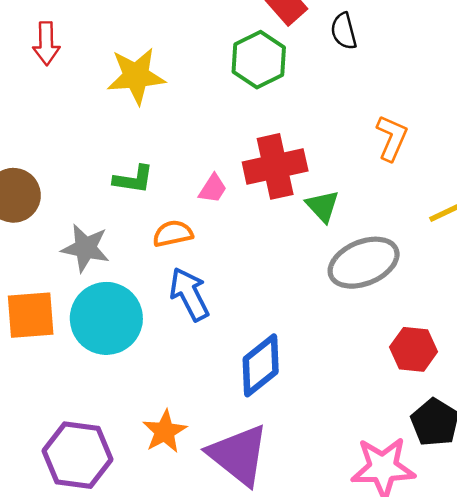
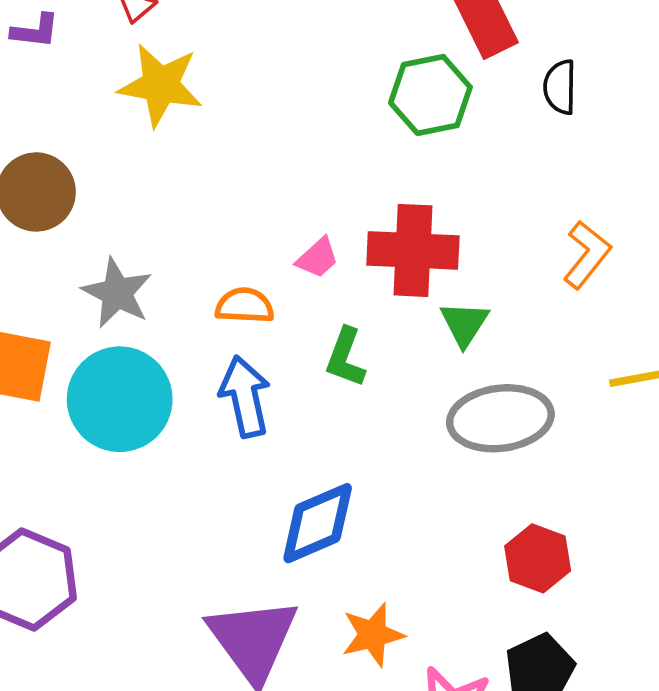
yellow star: (136, 76) -> (160, 85), moved
green L-shape: (133, 179) -> (345, 357), moved, turned 87
orange star: (165, 431) -> (373, 635), moved

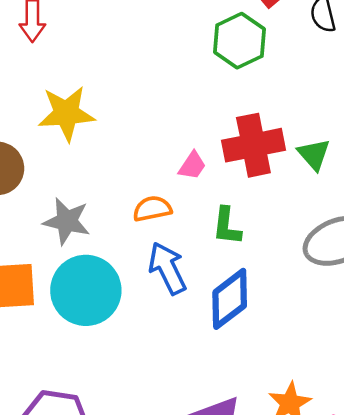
yellow star: (160, 85) -> (66, 113), moved
green triangle: (464, 324) -> (314, 154), moved
blue diamond: (318, 523) -> (230, 299), moved

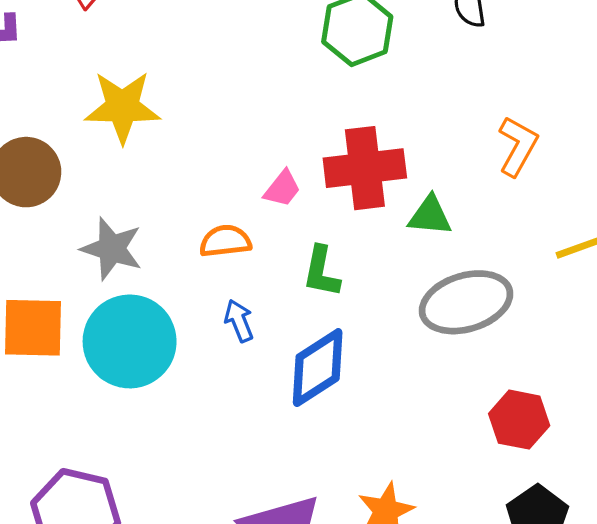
green triangle: (314, 154) -> (430, 216), moved, turned -48
blue arrow: (167, 268) -> (239, 321), size x0.6

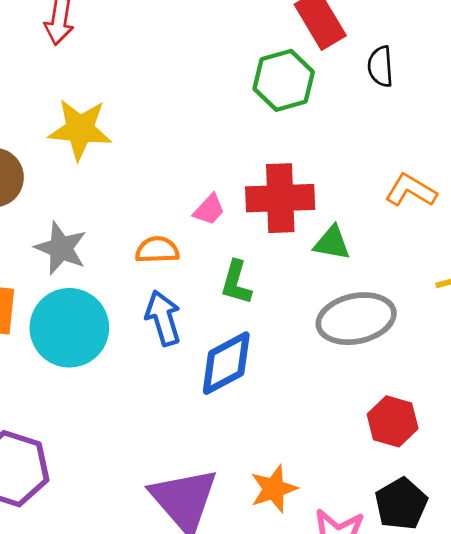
orange L-shape: (518, 146) -> (411, 190), turned -93
blue arrow: (239, 321) -> (163, 318), size x1.5

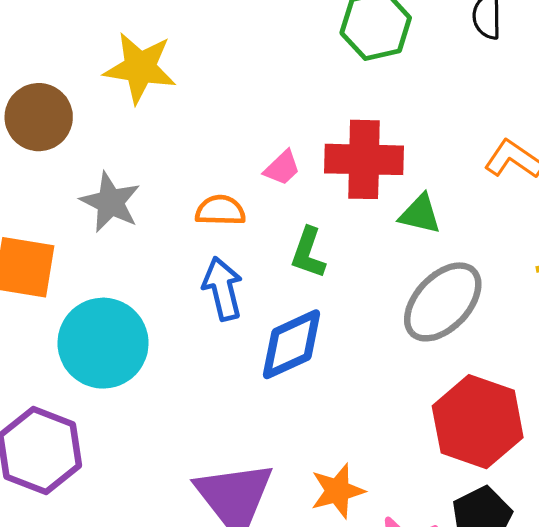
gray ellipse: (356, 319) -> (443, 302), turned -38
cyan circle: (69, 328) -> (103, 343), moved
red hexagon: (393, 421) -> (478, 422), size x1.6

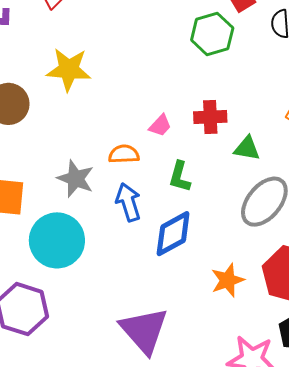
red cross: (364, 159) -> (210, 117), size x0.7
gray star: (110, 202) -> (76, 179), moved
orange star: (337, 491) -> (228, 280), moved

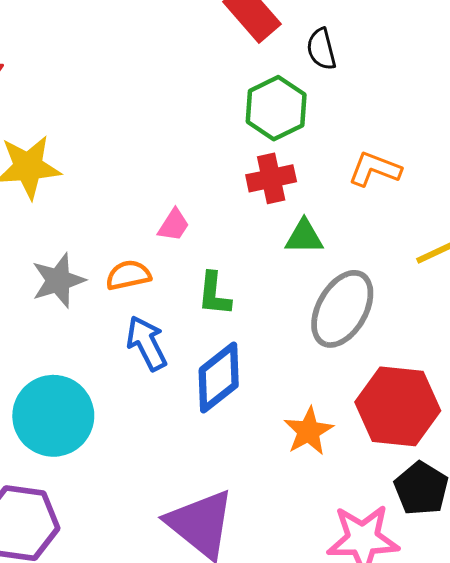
green hexagon: (212, 34) -> (276, 108), moved
red cross: (210, 117) -> (271, 178), moved
gray star: (76, 179) -> (58, 280), moved, turned -30

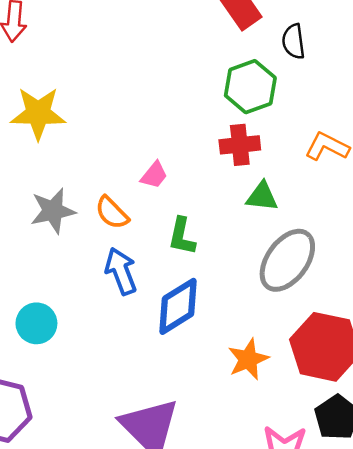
orange semicircle: (128, 275) -> (112, 213), turned -129
cyan circle: (53, 416) -> (36, 323), size x0.6

